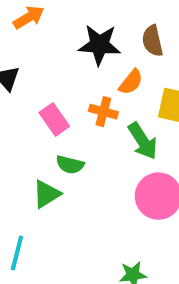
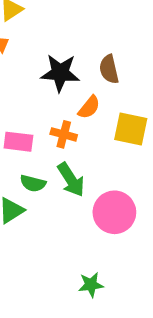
pink rectangle: (54, 119) -> (18, 142), turned -48
green arrow: (143, 141) -> (71, 180), moved

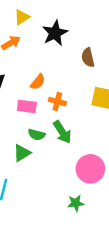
black star: (60, 73) -> (55, 33), moved, turned -30
orange semicircle: (89, 107) -> (38, 82), moved
pink circle: (114, 212) -> (90, 169), moved

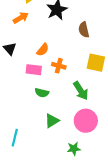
green arrow: (62, 132) -> (81, 91), moved
green triangle: (22, 153) -> (52, 121), moved

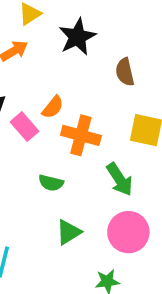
orange cross: (59, 66) -> (81, 135), size x1.5
pink rectangle: (34, 70) -> (25, 127), moved, turned 42

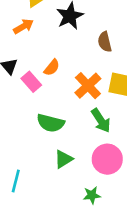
orange cross: (81, 135) -> (88, 86), moved, turned 32
green semicircle: (51, 183) -> (51, 123), size x1.5

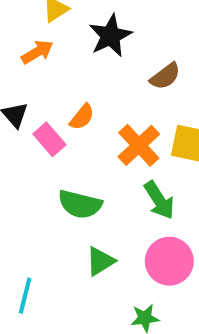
brown semicircle: (105, 42) -> (165, 76), turned -114

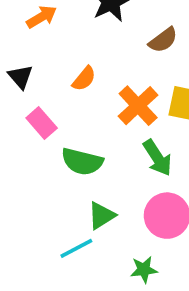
pink rectangle: (49, 139) -> (42, 123), moved
cyan line: (25, 296) -> (76, 248), moved, turned 48

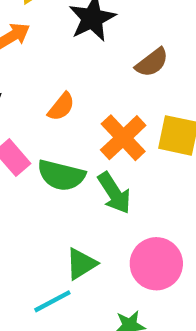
green arrow: (157, 158) -> (114, 193), moved
green semicircle: (82, 162) -> (61, 175), moved

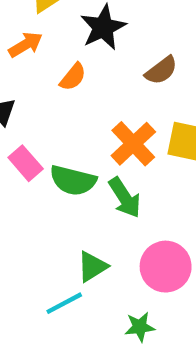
orange semicircle: (61, 107) -> (73, 77), moved

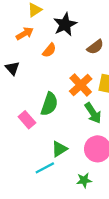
pink rectangle: (26, 163) -> (27, 120), moved
green semicircle: (73, 180) -> (49, 104), turned -85
green arrow: (125, 198) -> (93, 113), moved

